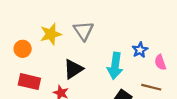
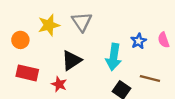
pink semicircle: (160, 62) -> (164, 40), moved

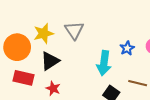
orange circle: (20, 40) -> (17, 47), size x1.6
black triangle: (72, 60) -> (50, 61), moved

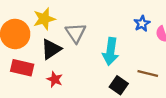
gray triangle: (74, 30) -> (76, 33), moved
blue star: (127, 48) -> (142, 24), moved

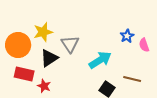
cyan arrow: (111, 51) -> (100, 60), turned -130
red star: (55, 79) -> (44, 86), moved

